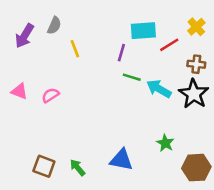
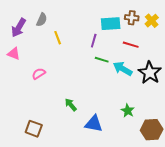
red line: (169, 45) -> (131, 45), moved, turned 49
brown cross: (196, 64) -> (132, 18), moved
pink triangle: (19, 91) -> (14, 54), moved
green arrow: (77, 168) -> (71, 105), moved

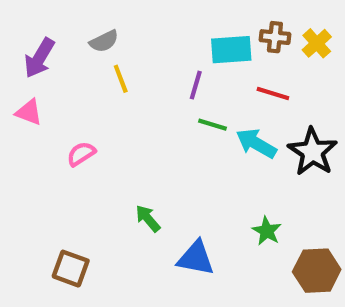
gray semicircle: (42, 20) -> (104, 41), moved, turned 40

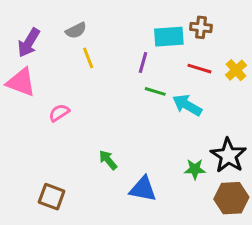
yellow cross: (317, 43) -> (236, 70), moved
pink triangle: (29, 112) -> (21, 82), size x1.5
black star: (313, 152) -> (228, 155), moved
green star: (267, 231) -> (195, 169), turned -30

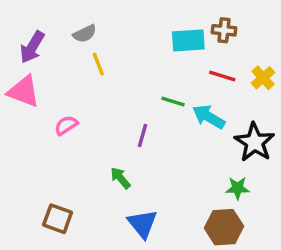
purple line: (143, 62) -> (142, 135), moved
black star: (228, 155) -> (255, 142), moved
green star: (195, 169) -> (238, 188), moved
blue triangle: (143, 189) -> (142, 224), moved, turned 40
brown hexagon: (231, 198) -> (224, 227), moved

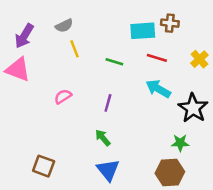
red line: (222, 76) -> (157, 58), moved
green line: (173, 102) -> (114, 62), moved
pink semicircle: (66, 125) -> (63, 97), moved
green arrow: (120, 178) -> (103, 138), moved

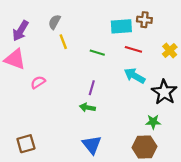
gray semicircle: (64, 26) -> (54, 22), turned 144
pink semicircle: (63, 97) -> (38, 82), moved
green arrow: (103, 138) -> (87, 108), moved, turned -40
brown square: (44, 166) -> (26, 144), moved, turned -36

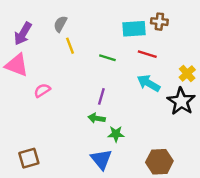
yellow cross: (170, 50) -> (187, 73), moved
green star: (153, 122) -> (116, 134), moved

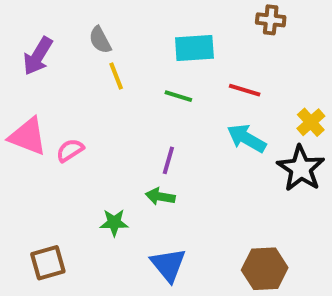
brown cross: (159, 22) -> (271, 20), moved
gray semicircle: (60, 24) -> (100, 40), turned -56
cyan rectangle: (134, 29) -> (194, 48), moved
pink triangle: (17, 65) -> (28, 136), moved
green star: (116, 134) -> (114, 223), moved

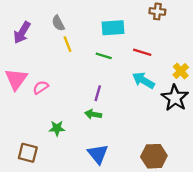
pink triangle: (28, 136) -> (16, 79), turned 45
green star: (114, 223) -> (57, 128), moved
brown square: (48, 263) -> (28, 153), turned 30

